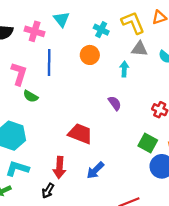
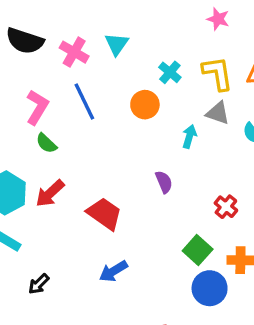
blue line: (49, 63) -> (84, 102), turned -40
red arrow: (59, 168) -> (50, 193), moved, turned 30

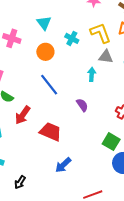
cyan triangle: (117, 44) -> (44, 23), moved
blue line: (84, 102) -> (49, 85), moved
orange circle: (145, 105) -> (45, 52), moved
red arrow: (50, 193) -> (23, 115), moved

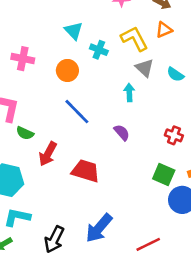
cyan triangle: (44, 23) -> (74, 31), moved
gray triangle: (106, 57) -> (145, 68), turned 42
blue arrow: (63, 165) -> (99, 228), moved, size x1.4
black arrow: (20, 182) -> (54, 239), size x1.5

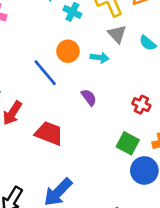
orange circle: (67, 70) -> (68, 51), moved
cyan arrow: (129, 92) -> (100, 58), turned 96

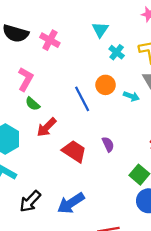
purple semicircle: (89, 97) -> (108, 144), moved

